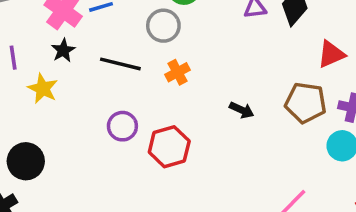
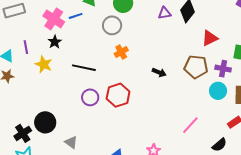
black line: (120, 64) -> (84, 68), moved
purple circle: (122, 126) -> (90, 97), moved
black circle: (26, 161) -> (45, 122), moved

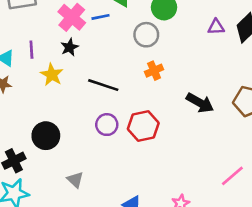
black arrow: (159, 72) -> (200, 103), size x1.5
black circle: (45, 122) -> (46, 136), moved

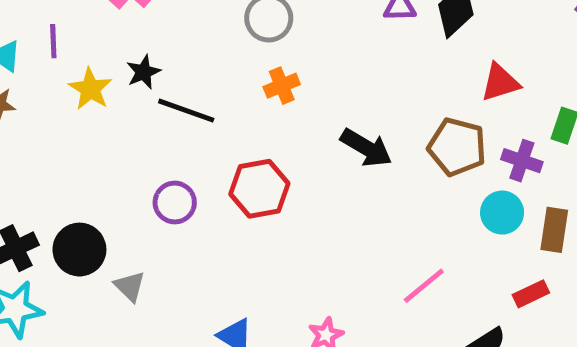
black star: (69, 47) -> (143, 72), moved
purple circle: (107, 125) -> (175, 203), moved
black circle: (46, 136) -> (79, 250), moved

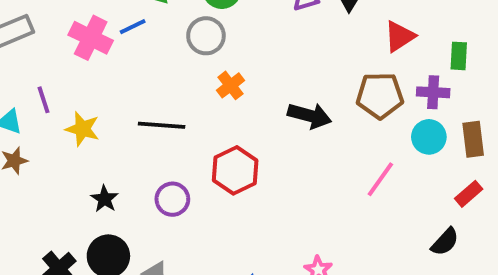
black star: (143, 72) -> (105, 199), moved
pink line: (424, 286) -> (380, 179), moved

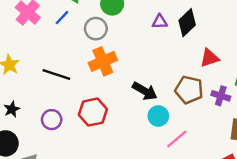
blue line: (133, 27) -> (62, 18), moved, turned -35
orange cross: (231, 85) -> (103, 61), size x1.6
cyan circle: (429, 137) -> (158, 116), moved

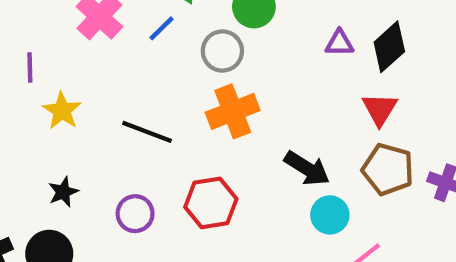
red triangle: (209, 58) -> (380, 109), moved, turned -42

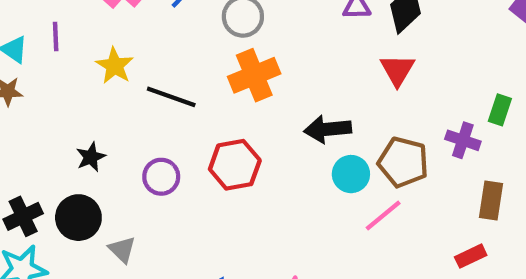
yellow star: (62, 111) -> (115, 66), moved
black arrow: (307, 168) -> (328, 129), turned 144
brown pentagon: (388, 169) -> (403, 162), moved

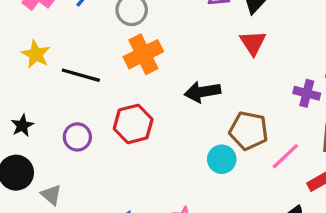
brown pentagon: (403, 162) -> (249, 131), moved
cyan circle: (351, 174) -> (222, 159), moved
pink line: (383, 216) -> (285, 156), moved

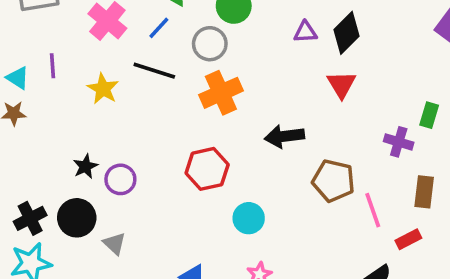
black line: (81, 75) -> (154, 71), moved
purple circle: (77, 137) -> (120, 179), moved
pink line: (285, 156) -> (373, 210), turned -68
cyan circle: (222, 159) -> (249, 218), moved

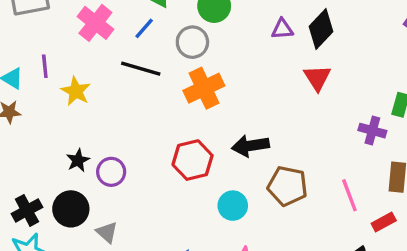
yellow star: (103, 89) -> (76, 91), moved
black arrow: (284, 136) -> (250, 146), moved
brown pentagon: (333, 181) -> (287, 186), moved

